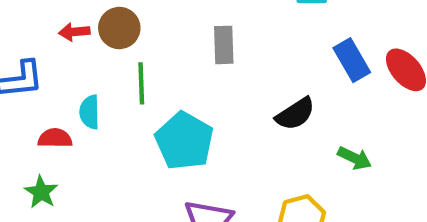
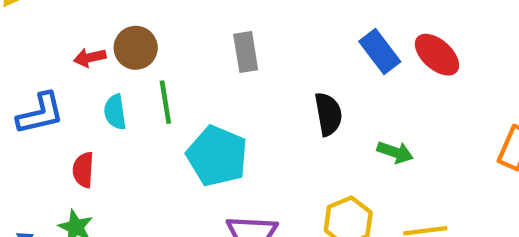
cyan semicircle: (90, 112) -> (115, 112), moved
black semicircle: (295, 114) -> (328, 114), turned -60
red semicircle: (55, 138) -> (83, 170), turned -80

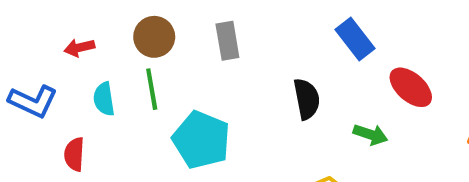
brown circle: (136, 48) -> (154, 37), moved
red ellipse: (437, 55) -> (411, 87), moved
blue L-shape: (40, 114) -> (33, 101), turned 39

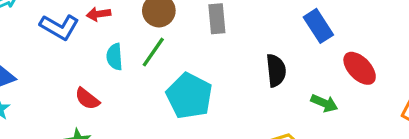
green line: (152, 89) -> (153, 52), turned 40
blue L-shape: (33, 101) -> (59, 27), moved
red semicircle: (74, 154) -> (87, 99), turned -60

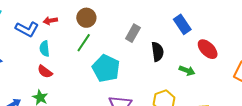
gray rectangle: (217, 19) -> (133, 33), moved, turned 36
cyan semicircle: (115, 57) -> (45, 49), moved

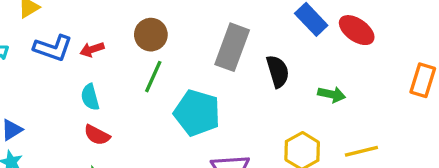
blue L-shape: (27, 29) -> (53, 48), moved
gray rectangle: (133, 33) -> (232, 47), size x1.5
red ellipse: (208, 49) -> (357, 30), moved

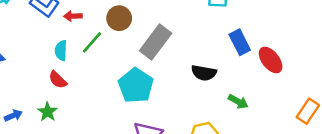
gray rectangle: (232, 47) -> (156, 42), moved
black semicircle: (278, 71) -> (204, 73), turned 100
green line: (153, 77) -> (92, 42), moved

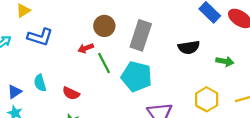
red arrow: (73, 16) -> (86, 48), moved
green line: (92, 42) -> (104, 63), moved, turned -50
cyan semicircle: (61, 51) -> (40, 83), moved

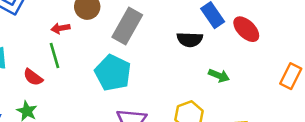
black semicircle: (189, 47) -> (190, 39), moved
green line: (104, 63) -> (55, 56), moved

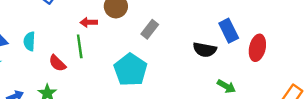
gray rectangle: (127, 26) -> (150, 29), size x0.6
red ellipse: (246, 29) -> (257, 48), turned 50

